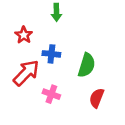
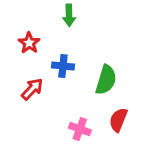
red arrow: (26, 73) -> (32, 89), size x0.7
pink cross: (51, 94) -> (80, 129), moved

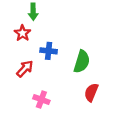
green arrow: (69, 15) -> (33, 12), moved
pink cross: (80, 129) -> (41, 100), moved

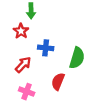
red semicircle: (91, 92) -> (58, 81), moved
pink cross: (41, 100) -> (27, 92), moved

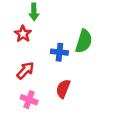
blue cross: (46, 48) -> (59, 52), moved
green semicircle: (77, 58) -> (84, 41), moved

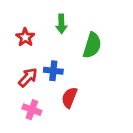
green arrow: (34, 12) -> (61, 24), moved
blue cross: (59, 52) -> (53, 71), moved

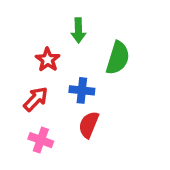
red star: (25, 37) -> (48, 60), moved
blue cross: (53, 71) -> (82, 90), moved

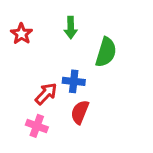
red star: (48, 60) -> (21, 34), moved
red arrow: (36, 99) -> (46, 94), moved

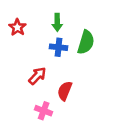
blue cross: (74, 81) -> (58, 47), moved
pink cross: (37, 126) -> (44, 111), moved

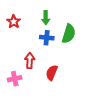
red arrow: (37, 76) -> (30, 61), turned -42
pink cross: (44, 111) -> (15, 79), moved, turned -32

